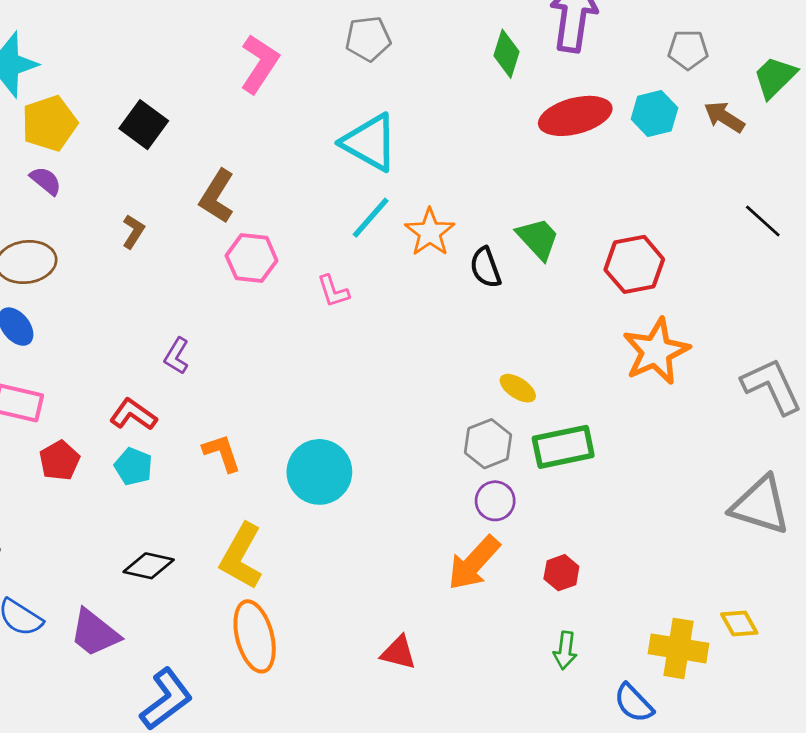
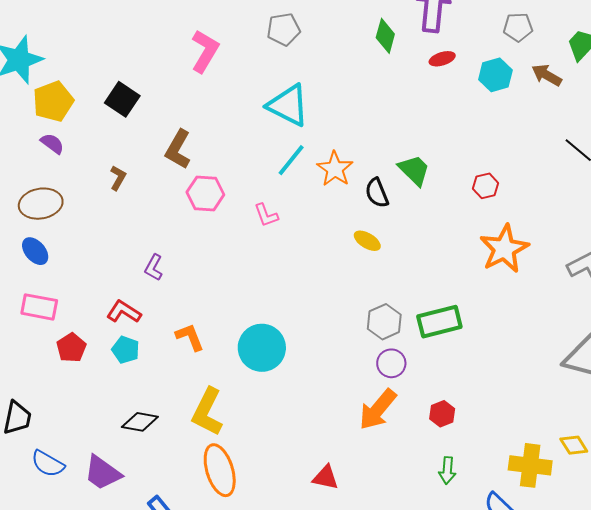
red ellipse: (575, 116) -> (442, 59), moved, size x0.5
red hexagon: (634, 264) -> (486, 186), size x0.6
yellow ellipse: (518, 388) -> (367, 241), moved

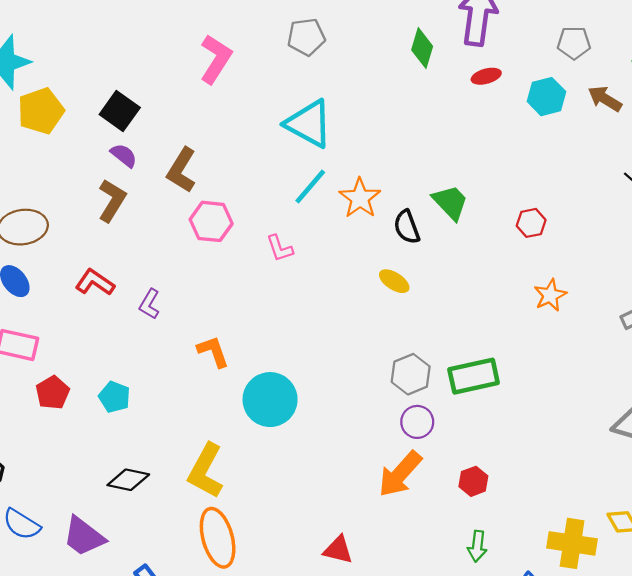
purple semicircle: (52, 144) -> (124, 155), moved
brown L-shape: (118, 178) -> (112, 200), size x1.5
orange star: (504, 249) -> (550, 295), size x0.6
red L-shape: (124, 312) -> (95, 282), moved
orange L-shape: (190, 337) -> (213, 352), moved

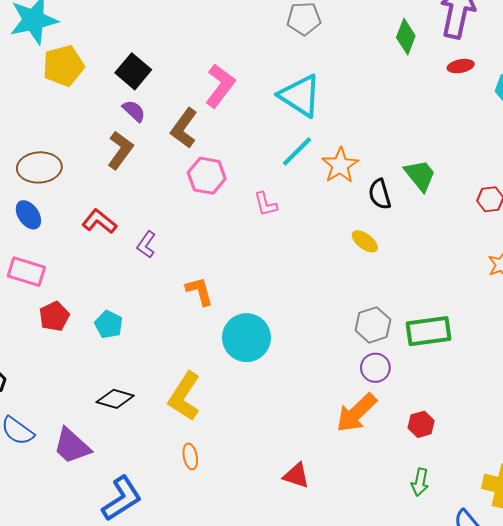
pink L-shape: (216, 59) -> (220, 86), moved
orange ellipse: (218, 538) -> (190, 456), size x0.5

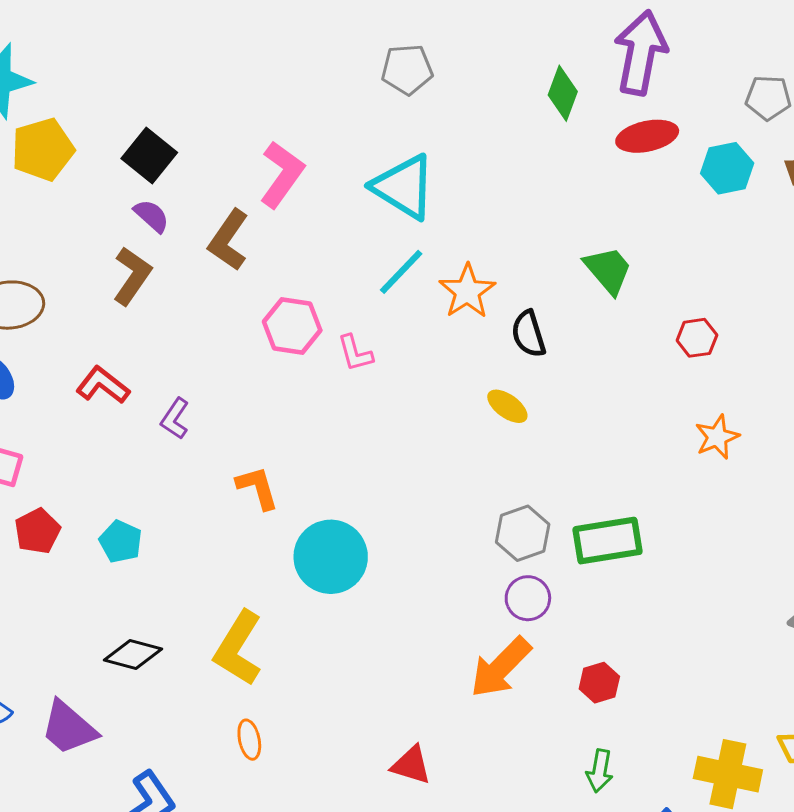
red ellipse: (461, 66) -> (647, 136), size x1.5
green trapezoid: (420, 175) -> (608, 270), moved
pink hexagon: (207, 176) -> (292, 326), moved

